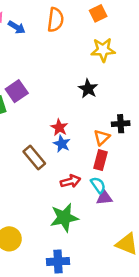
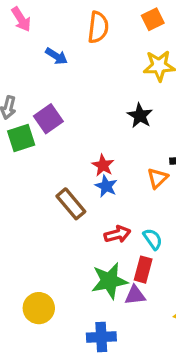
blue arrow: (17, 27) -> (56, 56), moved
red rectangle: (101, 160) -> (143, 270), moved
purple triangle: (104, 198) -> (135, 295), moved

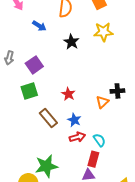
black star: (140, 116) -> (71, 42), moved
green square: (21, 138) -> (29, 91), moved
blue star: (106, 186) -> (74, 120), moved
green star: (109, 281) -> (46, 166), moved

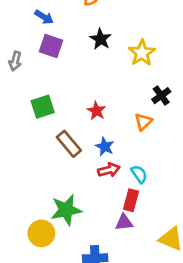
blue arrow: (39, 26) -> (44, 17), moved
yellow star: (103, 32) -> (142, 53), moved, turned -30
purple square: (34, 65) -> (51, 46), moved, turned -36
black cross: (117, 91) -> (161, 96), moved, turned -32

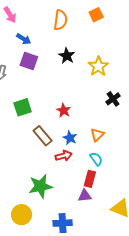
orange triangle: (143, 122) -> (97, 135), moved
red arrow: (109, 170) -> (64, 156), moved
yellow circle: (41, 233) -> (22, 215), moved

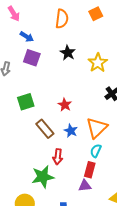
orange triangle: (97, 135) -> (97, 128), size x1.6
red arrow: (64, 156) -> (58, 157), moved, turned 112
cyan semicircle: (96, 159) -> (96, 151), turned -120

